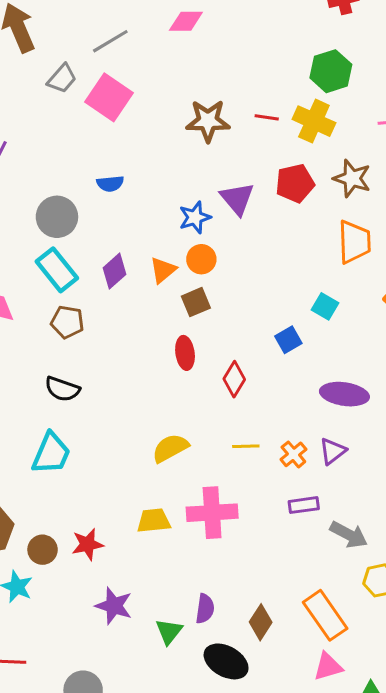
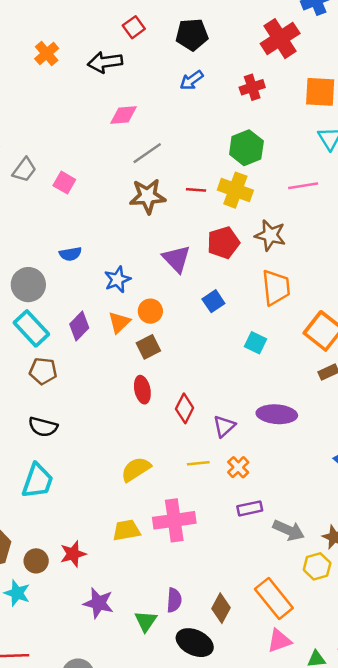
gray line: (110, 41) -> (147, 153), moved
pink square: (109, 97) -> (64, 183), size x0.6
blue star: (195, 217) -> (118, 279), moved
blue square: (288, 340) -> (213, 301), moved
purple triangle: (333, 451) -> (224, 426), moved

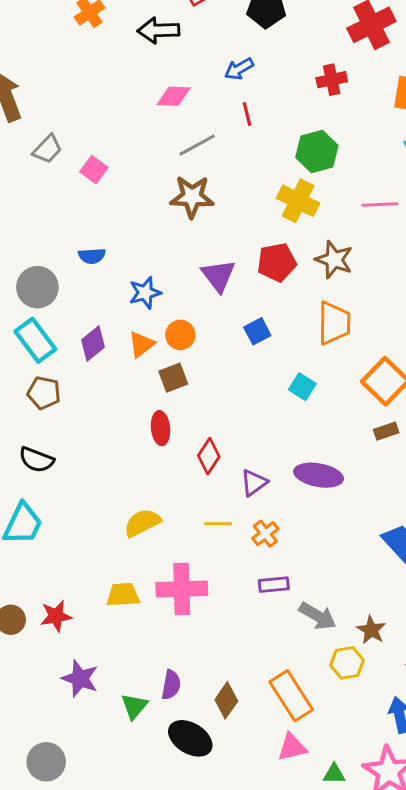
blue arrow: (192, 80) -> (239, 69), moved
red line: (196, 190) -> (247, 114), moved, turned 66

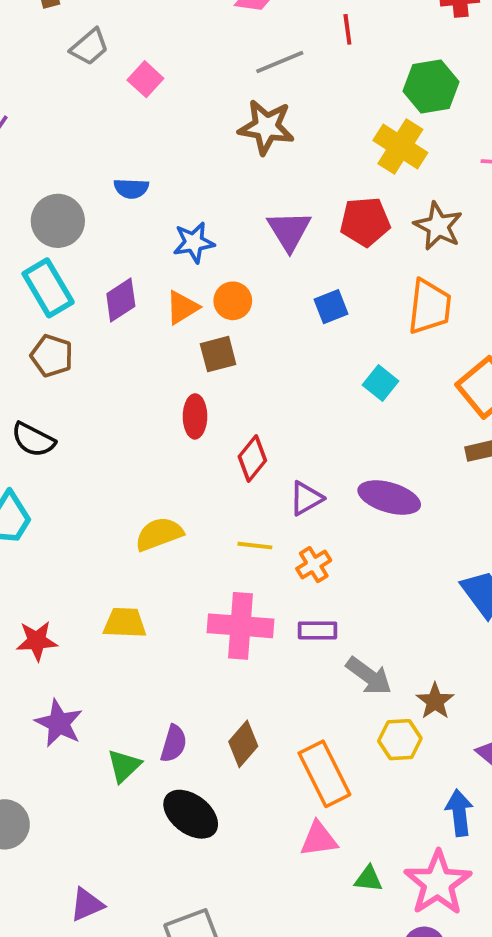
pink cross: (182, 589) -> (241, 626), moved
brown diamond: (226, 700) -> (243, 744), moved

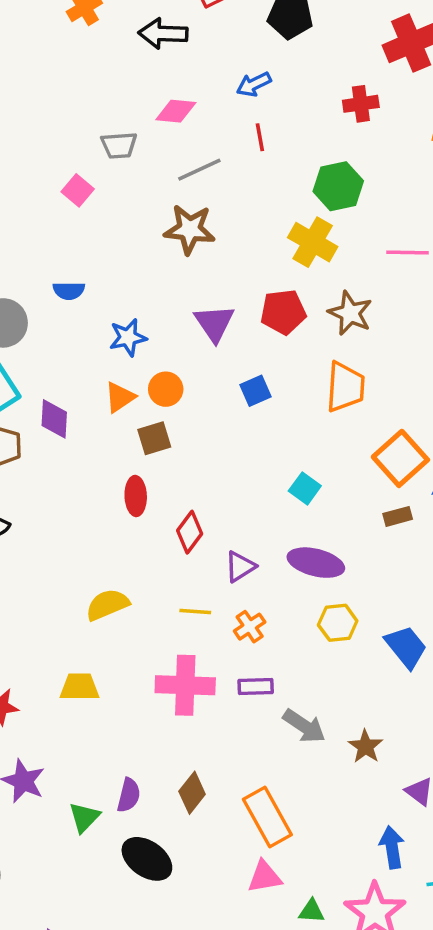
gray trapezoid: (89, 47) -> (119, 145), moved, turned 39
purple diamond: (121, 300) -> (54, 419), moved, turned -51
cyan square: (381, 383) -> (305, 488), moved
yellow hexagon: (400, 740) -> (338, 623), moved

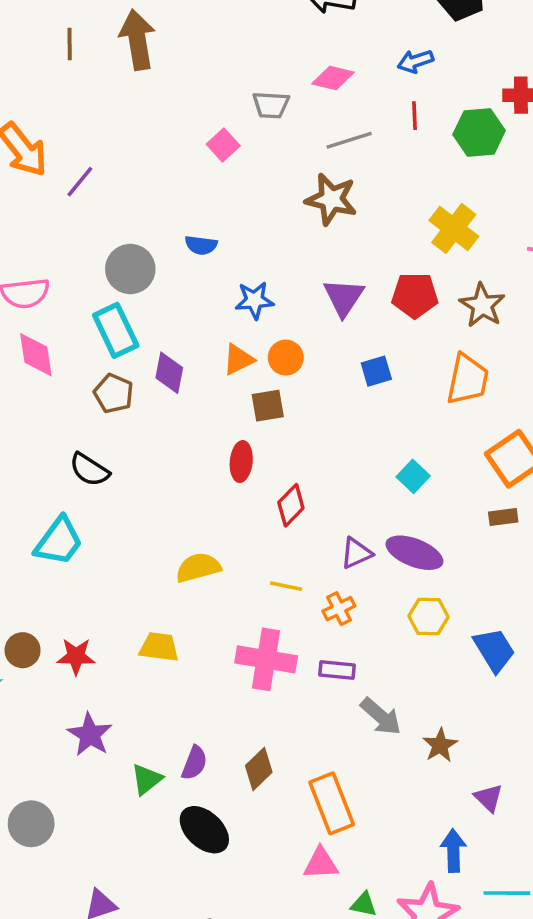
green hexagon: (338, 186) -> (479, 132), moved
purple triangle: (240, 567) -> (356, 553), moved

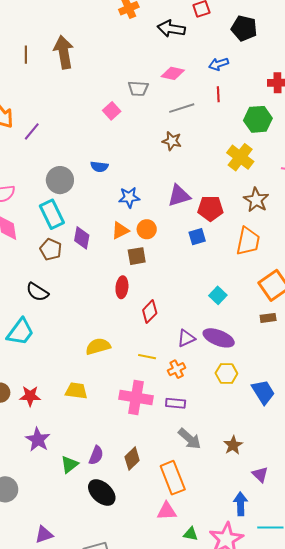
green hexagon: (479, 132) -> (258, 119), moved
brown star: (331, 199) -> (172, 141), size x0.7
red pentagon: (415, 295) -> (210, 208), moved
purple triangle: (344, 297) -> (179, 196), turned 40
gray arrow: (381, 716) -> (190, 439), moved

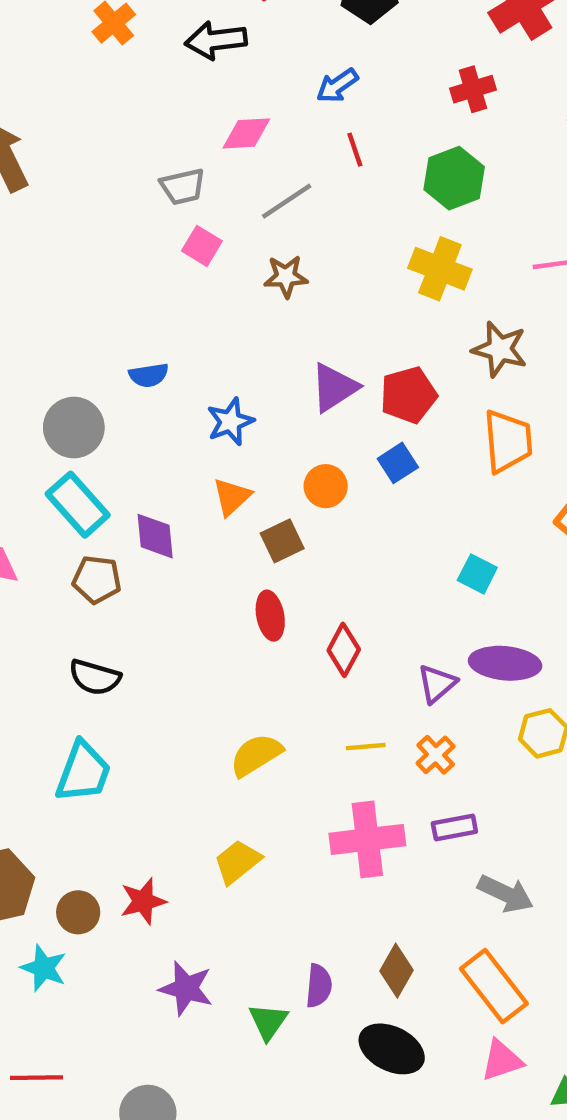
pink square: (112, 111) -> (202, 246), moved
orange circle: (147, 229) -> (326, 486), moved
yellow trapezoid: (76, 391) -> (237, 862), turned -30
black ellipse: (102, 493) -> (392, 1049), moved

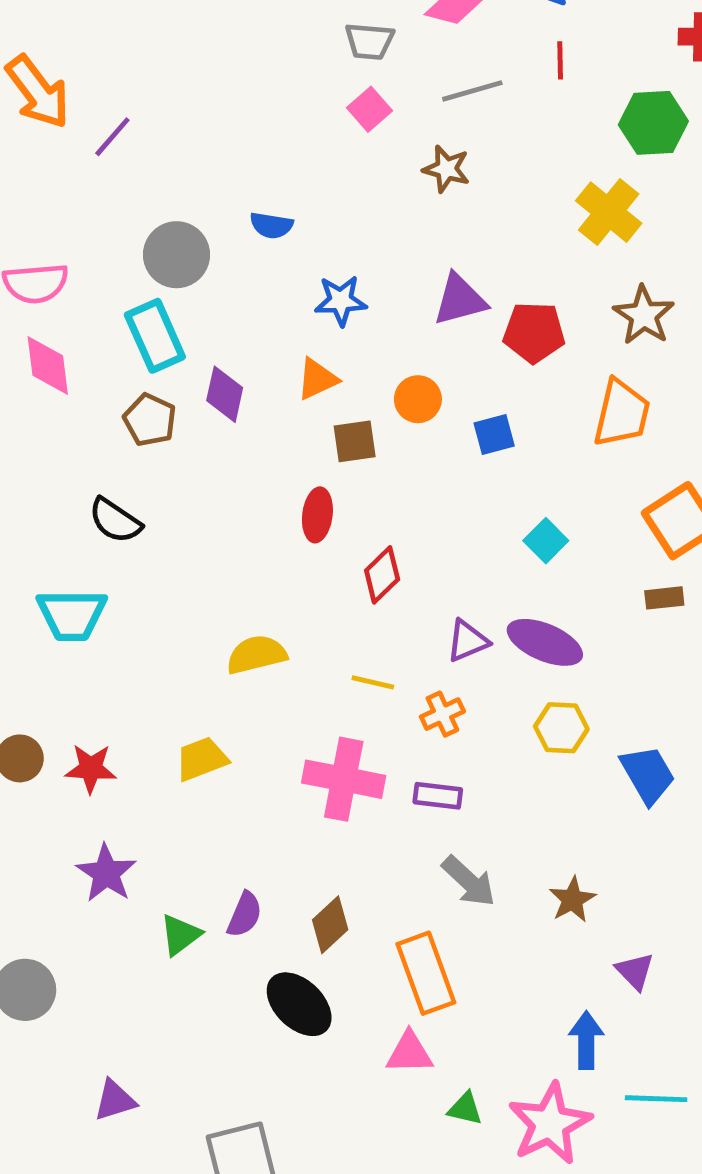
blue square: (398, 463) -> (494, 434), moved
cyan trapezoid: (83, 772) -> (72, 615), turned 52

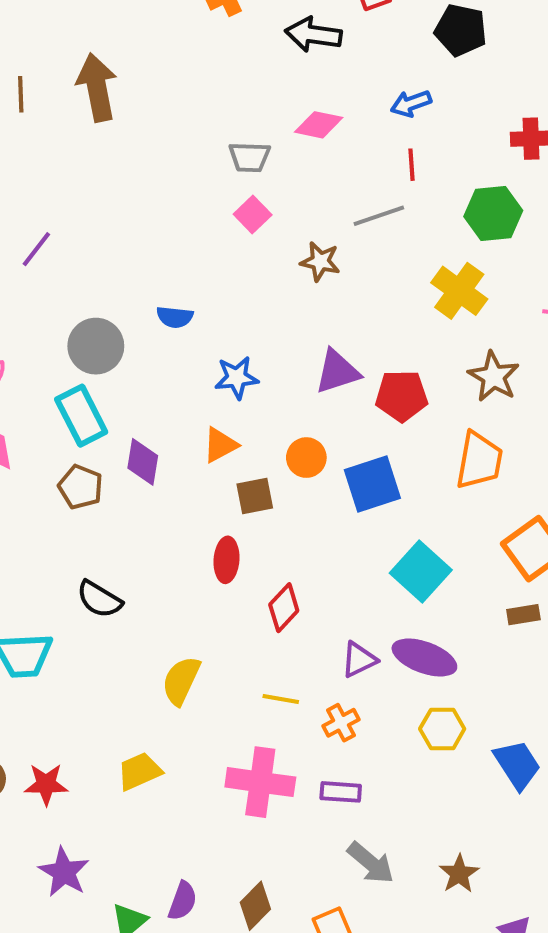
gray line: (472, 91) -> (379, 216), moved
blue square: (494, 434) -> (372, 484), size x1.6
black semicircle: (115, 520) -> (99, 599), moved
cyan square: (546, 541) -> (421, 571), size x1.6
yellow semicircle: (256, 655) -> (181, 681), turned -48

